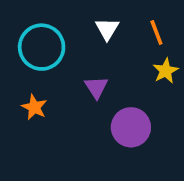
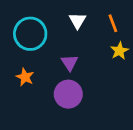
purple circle: (131, 127) -> (68, 94), moved

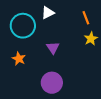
white triangle: (77, 21) -> (48, 13), moved, turned 32
purple circle: (68, 94) -> (52, 83), moved

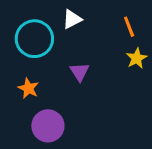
purple circle: (52, 83) -> (48, 126), moved

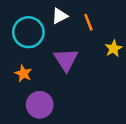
orange line: (129, 27) -> (88, 22), moved
purple triangle: (80, 72) -> (66, 60), size x1.5

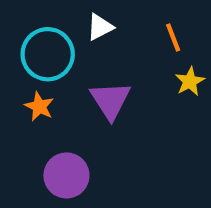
orange line: (88, 22) -> (173, 37), moved
orange star: (23, 73) -> (39, 106), moved

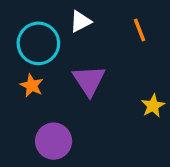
yellow star: (190, 81) -> (153, 106), moved

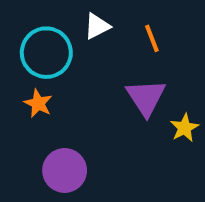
orange line: (139, 30) -> (152, 38), moved
purple triangle: (89, 80) -> (146, 97), moved

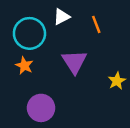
purple triangle: (146, 97) -> (74, 62), moved

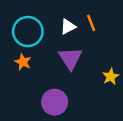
white triangle: (62, 17) -> (68, 27), moved
purple circle: (41, 108) -> (55, 102), moved

